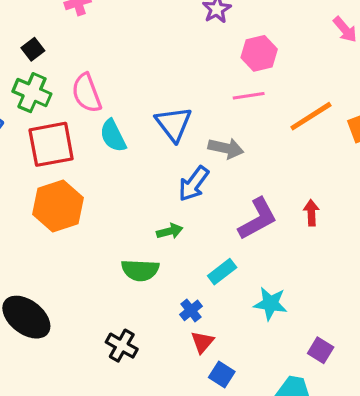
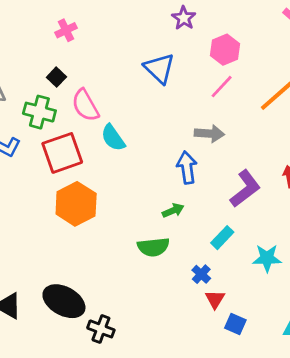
black square: (33, 49) -> (56, 77), moved
pink line: (249, 96) -> (222, 87), turned -30
blue triangle: (174, 124) -> (159, 68), moved
blue arrow: (194, 184) -> (187, 168), turned 144
black cross: (122, 346) -> (101, 329), moved

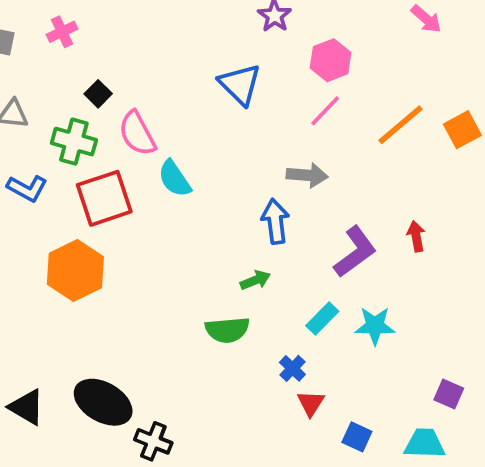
pink cross: (66, 30) -> (62, 32), moved
orange hexagon: (76, 204) -> (75, 271), moved
cyan star: (267, 258) -> (375, 326), moved
blue square: (235, 324) -> (357, 437), moved

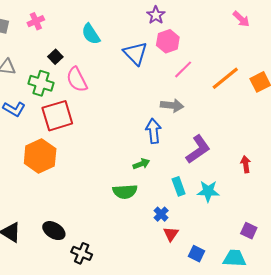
pink hexagon: (331, 60) -> (168, 41), moved
cyan semicircle: (175, 179) -> (91, 34), moved
red arrow: (416, 236) -> (246, 164), moved
cyan rectangle: (322, 319) -> (179, 186), turned -66
black ellipse: (103, 402) -> (54, 231), size x0.7

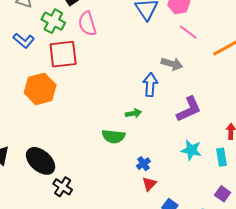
pink line: (183, 69) -> (188, 32), turned 72
cyan rectangle: (179, 186) -> (222, 157), moved
black ellipse: (54, 231) -> (41, 161), size x1.4

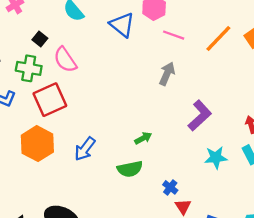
gray arrow: (172, 64) -> (167, 74), turned -65
blue arrow: (150, 85) -> (85, 149), moved, turned -130

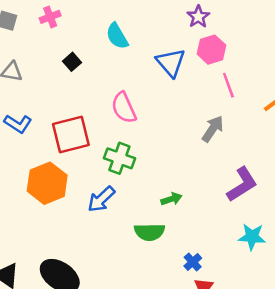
pink line: (174, 35) -> (228, 85), turned 40
pink semicircle: (65, 60) -> (124, 108), moved
green cross: (29, 68) -> (119, 158), moved

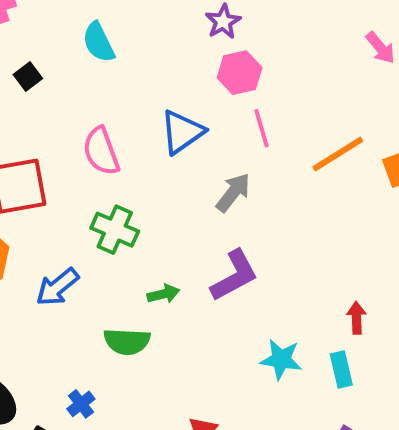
blue triangle: (171, 63) -> (182, 132), moved, turned 32
green cross: (119, 158) -> (115, 230), moved
purple L-shape: (242, 184) -> (234, 276), moved
blue cross: (193, 262) -> (81, 404), moved

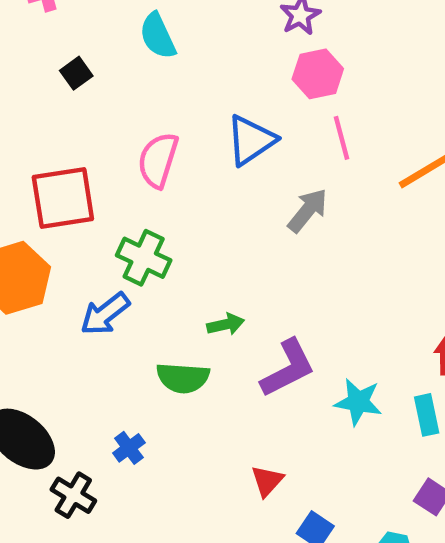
pink semicircle: (101, 151) -> (158, 160), turned 36
green cross: (115, 230) -> (144, 258), moved
purple L-shape: (234, 276) -> (288, 368), moved

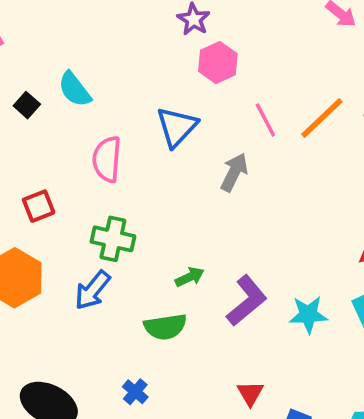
cyan semicircle: (158, 36) -> (75, 89), moved
pink line: (341, 138) -> (265, 120), moved
red square: (63, 198) -> (39, 206), size x0.6

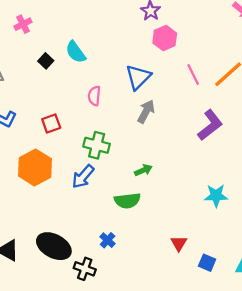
pink semicircle: (107, 159) -> (94, 96), size x0.7
gray arrow: (234, 172) -> (146, 111), moved
purple L-shape: (247, 301) -> (210, 125), moved

